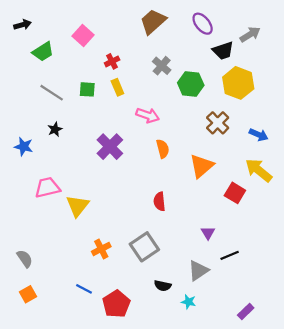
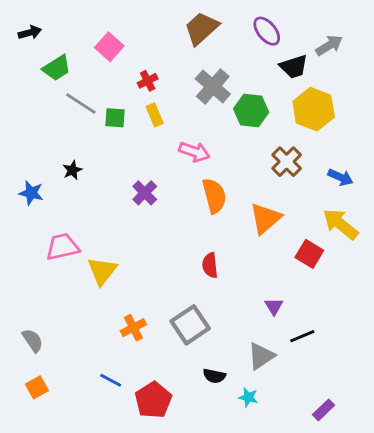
gray cross: (162, 66) -> (213, 86), size x1.4
gray line: (52, 93) -> (81, 103), moved
purple cross: (110, 147) -> (145, 193), size x0.7
orange semicircle: (163, 149) -> (214, 196), size x1.4

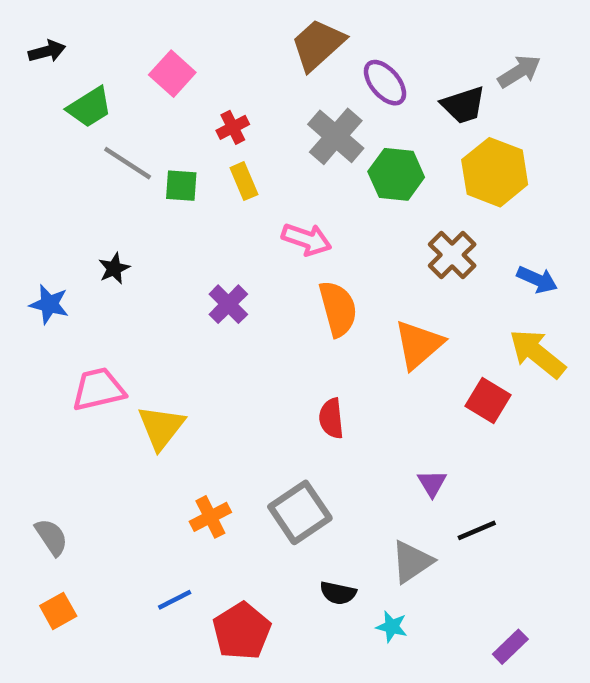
purple ellipse: (267, 31) -> (385, 83), moved
blue line: (111, 380) -> (175, 600), turned -55

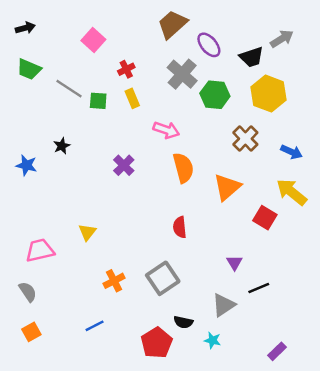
green trapezoid: (89, 107) -> (29, 69), moved, turned 55
pink trapezoid: (98, 389) -> (40, 250), moved
yellow triangle: (161, 427) -> (87, 232), size x0.7
red pentagon: (242, 631) -> (157, 343), moved

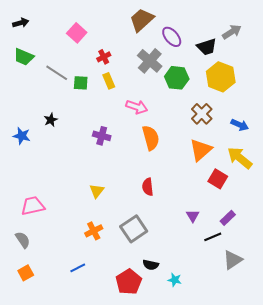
purple cross: (124, 165) -> (102, 136), turned -30
orange triangle: (227, 187) -> (201, 150), moved
yellow triangle: (87, 232) -> (97, 191), moved
gray triangle: (223, 305) -> (233, 260), moved
purple rectangle: (277, 351) -> (228, 218), moved

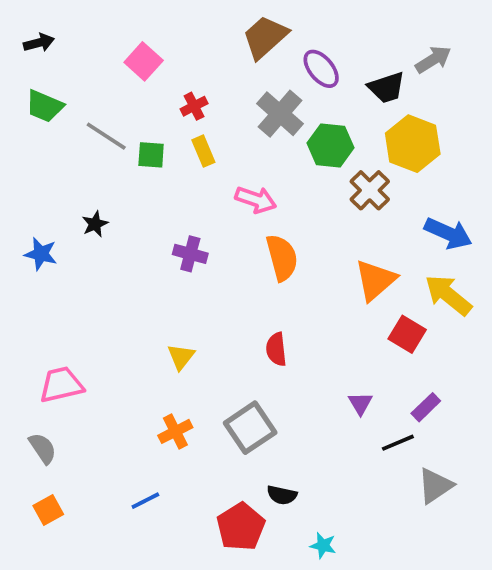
brown cross: (202, 114) -> (370, 190), moved
blue arrow: (240, 125) -> (448, 233), size x1.4
cyan star: (175, 280) -> (323, 545), moved

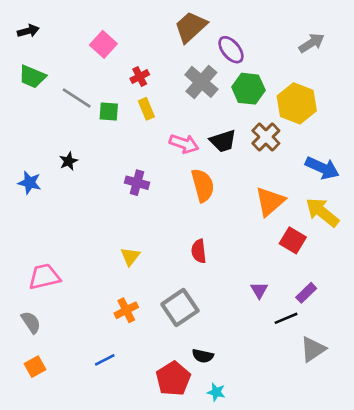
black trapezoid: (387, 88) -> (223, 141), moved
green hexagon: (330, 145) -> (248, 89), moved
cyan star: (323, 545) -> (216, 392), moved

